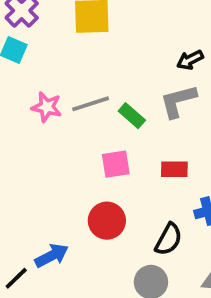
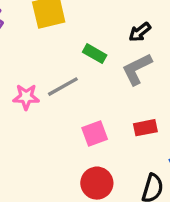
green rectangle: (132, 116) -> (95, 54), moved

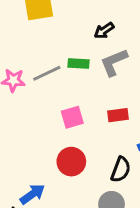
black arrow: (140, 32) -> (104, 31), moved
green rectangle: (95, 54) -> (79, 64), moved, turned -30

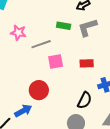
gray line: (47, 73) -> (41, 44), moved
red circle: (71, 162) -> (39, 90), moved

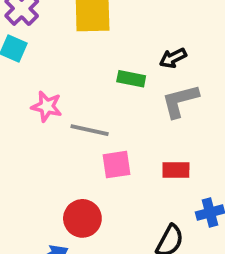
green rectangle: (64, 26) -> (131, 79), moved
gray line: (41, 44) -> (90, 130), turned 30

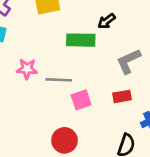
green rectangle: (131, 79) -> (81, 40), size x1.5
gray L-shape: (180, 101) -> (128, 61), moved

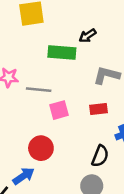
gray L-shape: (128, 61) -> (107, 75), turned 36

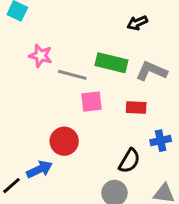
green rectangle: (62, 52) -> (111, 63), moved

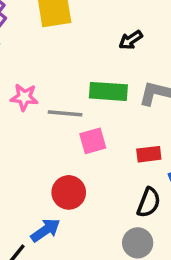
red rectangle: (136, 107) -> (149, 154), moved

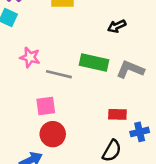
pink square: (93, 141) -> (46, 106), moved

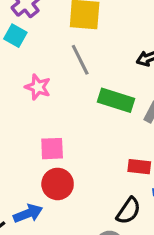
gray line: (59, 74) -> (80, 60), moved, turned 45

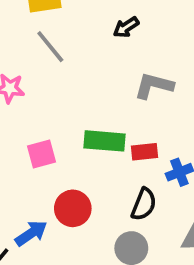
green rectangle: (116, 100) -> (105, 141), moved
red circle: (58, 184) -> (73, 208), moved

